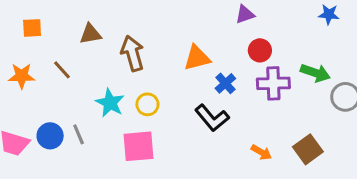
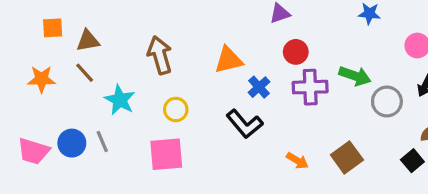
brown triangle: (91, 34) -> (88, 41), moved
cyan star: (110, 103) -> (120, 100), moved

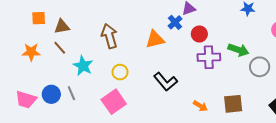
blue cross: (259, 87) -> (175, 22), moved
pink square: (166, 154) -> (114, 102), turned -30
brown square: (347, 157) -> (233, 104), turned 30

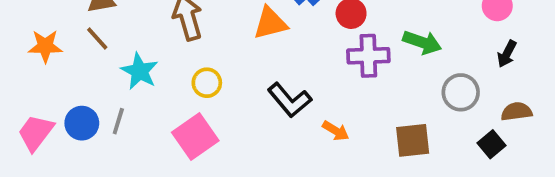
gray circle: (260, 67) -> (461, 92), moved
gray line: (71, 93) -> (118, 121), turned 40
pink trapezoid: (26, 100) -> (36, 133), turned 110
orange arrow: (200, 106) -> (336, 131), moved

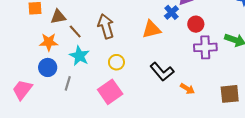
brown line: (97, 38) -> (75, 32), moved
orange star: (45, 46) -> (49, 42), moved
blue circle: (82, 123) -> (48, 67), moved

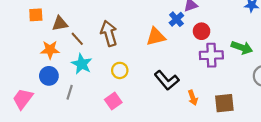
orange arrow: (187, 89) -> (193, 98), turned 40
pink square: (110, 92) -> (113, 101), size x0.7
brown square: (230, 94) -> (224, 103), moved

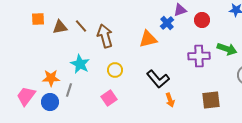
red circle: (202, 31) -> (202, 20), moved
brown line: (77, 39) -> (81, 26), moved
orange star: (50, 50) -> (51, 78), moved
blue circle: (49, 76) -> (50, 102), moved
orange arrow: (193, 98) -> (170, 100), moved

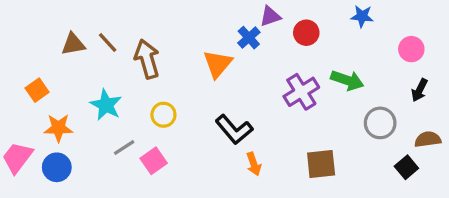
orange square: (38, 19) -> (37, 90), moved, turned -32
orange triangle: (148, 39) -> (218, 64), turned -36
purple cross: (199, 56) -> (301, 92), turned -30
gray line: (69, 90) -> (124, 148), moved, turned 40

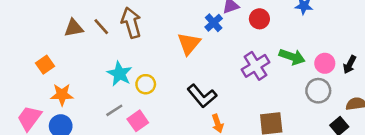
pink circle: (411, 49) -> (325, 63), moved
brown arrow: (147, 59) -> (131, 23), moved
cyan star: (106, 105) -> (120, 74), moved

